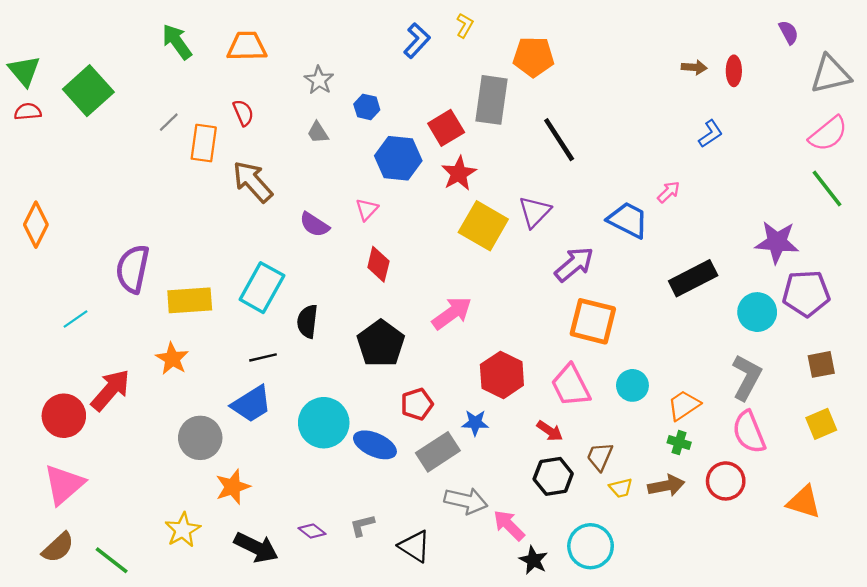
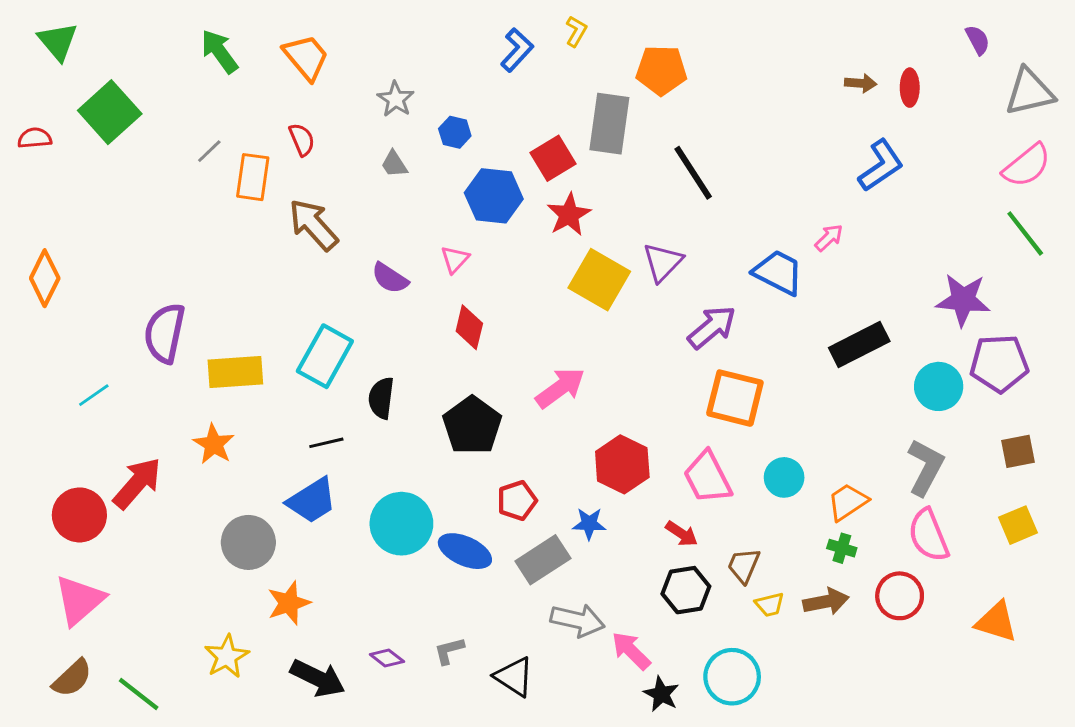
orange trapezoid: (247, 46) -> (306, 57), turned 51
green triangle: (24, 71) -> (58, 41), moved
blue L-shape: (711, 134) -> (881, 166), size x1.5

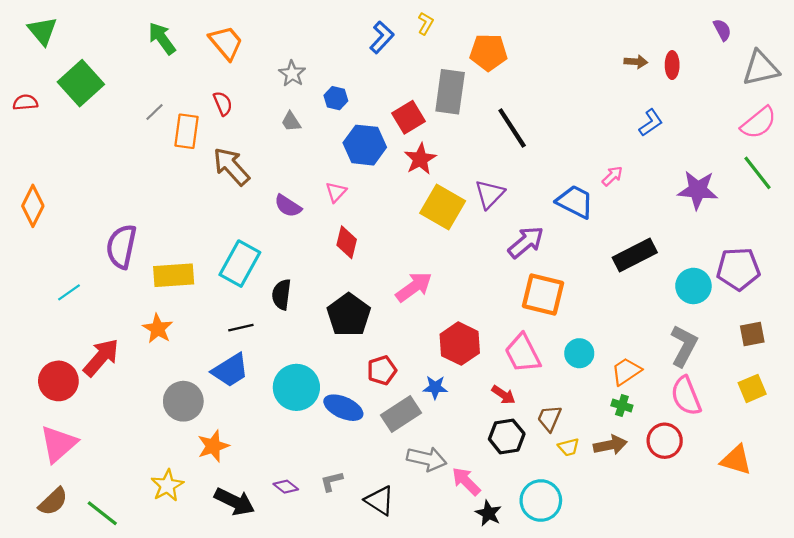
blue L-shape: (881, 166) -> (651, 123), size x0.7
purple star: (963, 300) -> (698, 190), moved

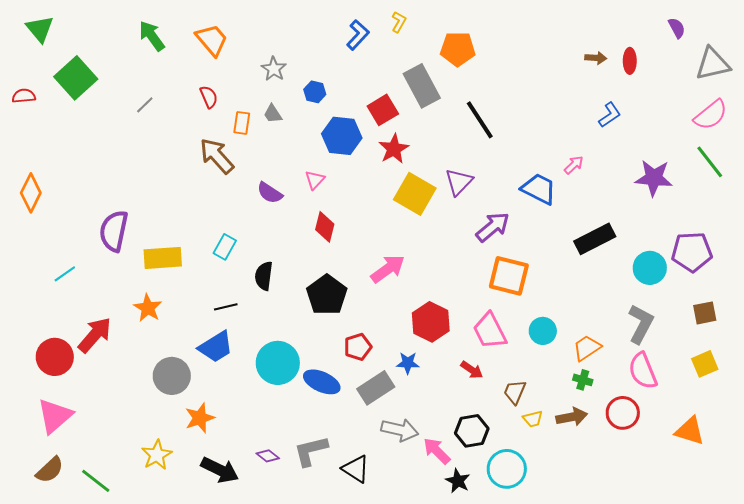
gray rectangle: (450, 92) -> (422, 86), turned -36
orange rectangle: (186, 131) -> (242, 123), moved, size x0.7
cyan rectangle: (240, 264) -> (225, 247), size x0.6
black hexagon: (507, 436) -> (472, 431), moved
gray L-shape: (332, 481) -> (311, 451), size x1.6

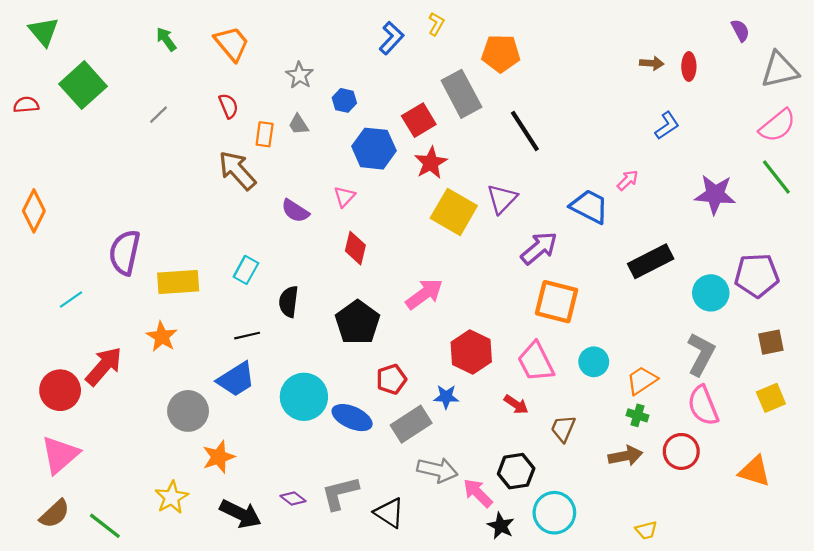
green arrow: (152, 36) -> (166, 39), size x0.7
yellow trapezoid: (533, 419) -> (646, 530), moved

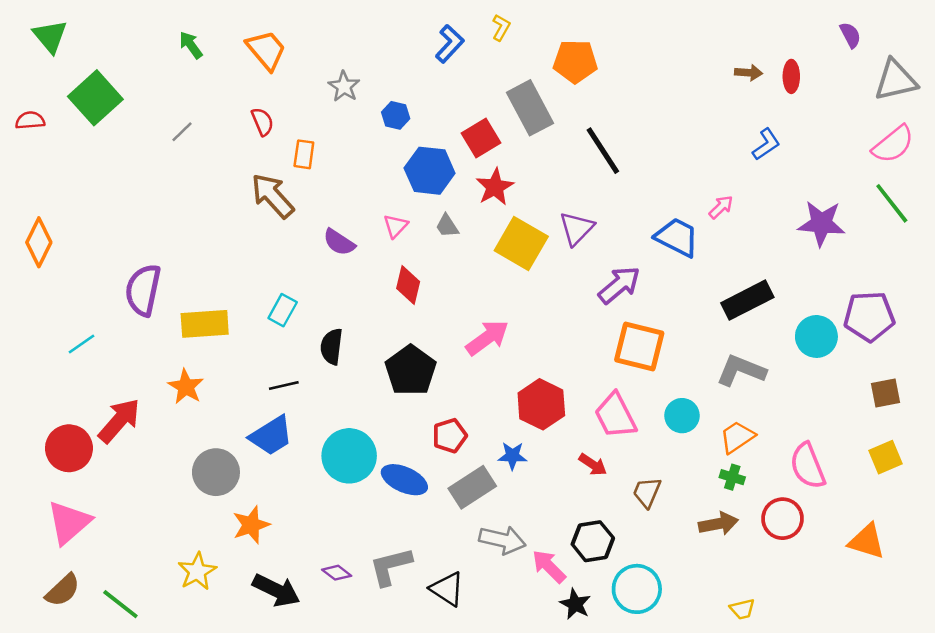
gray trapezoid: (298, 124) -> (447, 226), moved
gray L-shape: (701, 354) -> (741, 370), moved, turned -96

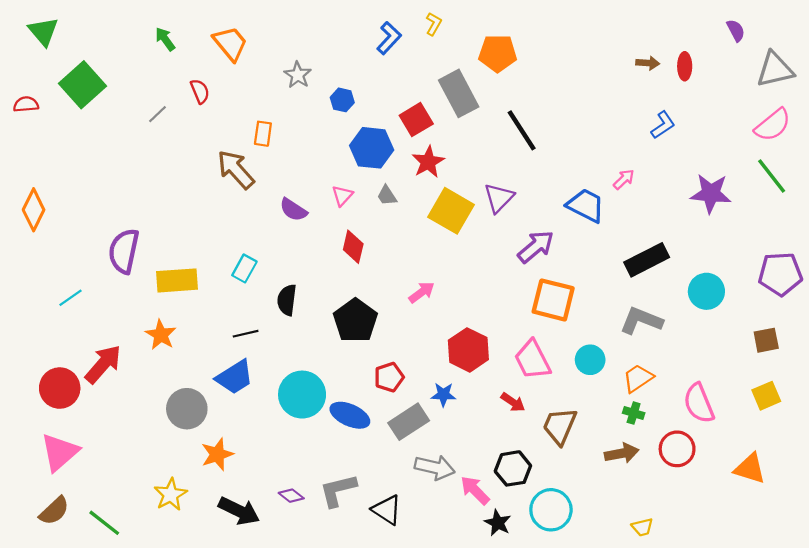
red semicircle: (262, 122) -> (200, 91), moved
purple pentagon: (869, 316) -> (780, 274), moved
pink arrow: (487, 338) -> (422, 292), size x0.7
brown trapezoid: (647, 492) -> (560, 426), size x1.4

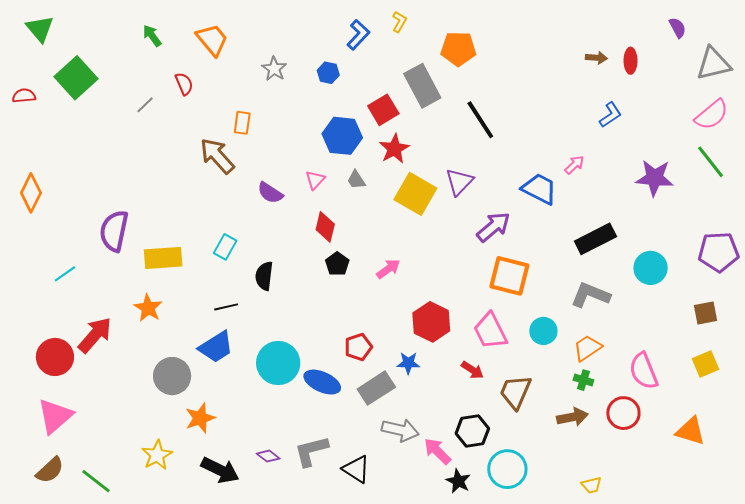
blue hexagon: (342, 100) -> (328, 73), moved
black pentagon: (355, 321) -> (337, 264), moved, size x0.6

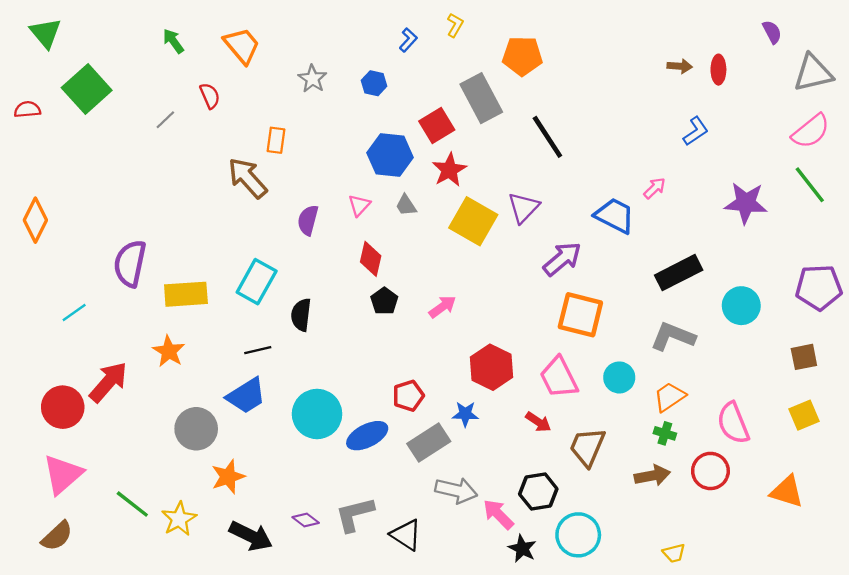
blue L-shape: (358, 35) -> (408, 40), size x0.7
purple semicircle: (270, 193) -> (308, 220), turned 72
cyan rectangle: (225, 247) -> (257, 282), size x1.5
blue ellipse: (322, 382) -> (367, 436), turned -51
green line: (96, 481) -> (132, 504), moved

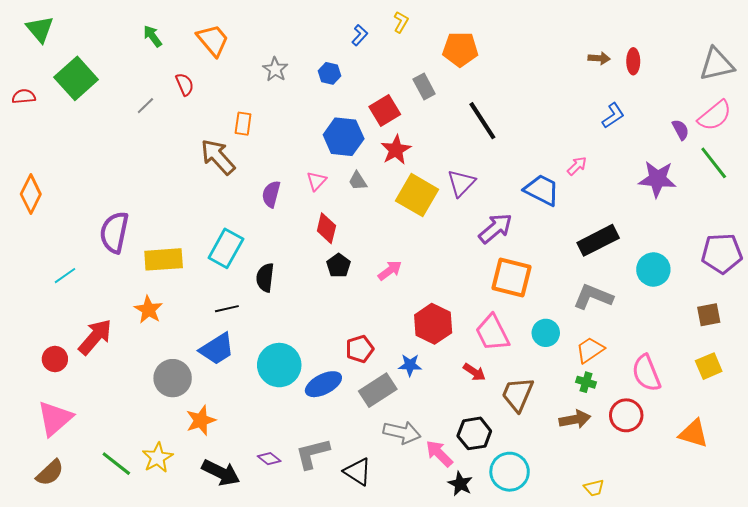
purple semicircle: (772, 32) -> (681, 130), moved
gray rectangle: (481, 98) -> (424, 86), size x0.6
red circle: (63, 407) -> (55, 359), size x0.7
green line: (132, 504) -> (116, 464), moved

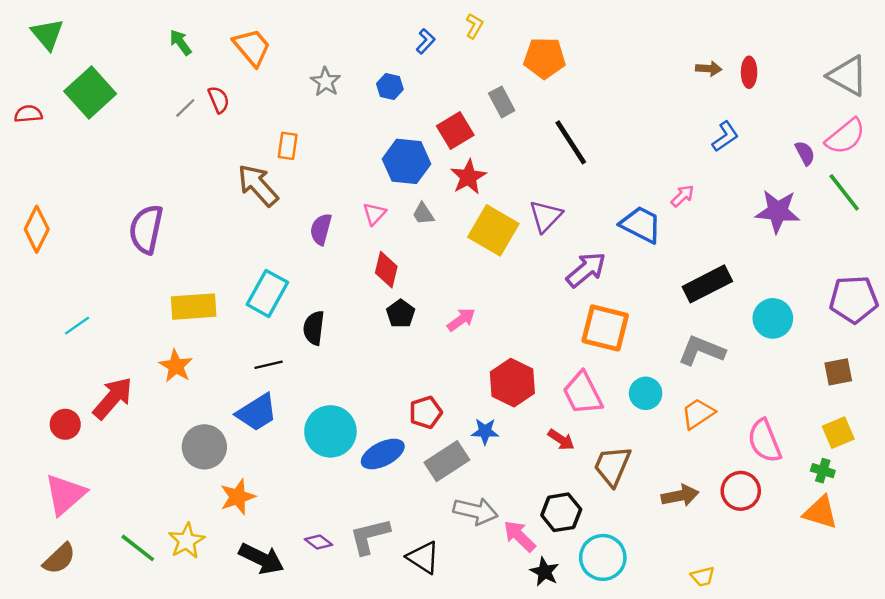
gray triangle: (717, 64) -> (848, 76), turned 42
gray line: (145, 106) -> (185, 108), moved
purple semicircle: (114, 232) -> (146, 229), moved
green cross: (586, 382) -> (823, 471), moved

